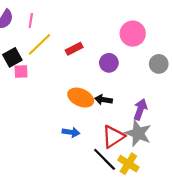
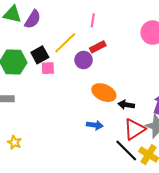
pink line: (31, 21) -> (93, 20), moved
purple circle: (109, 63) -> (84, 60), moved
black arrow: (103, 100) -> (126, 105), moved

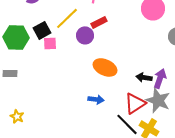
black arrow: (126, 105) -> (144, 77), moved

